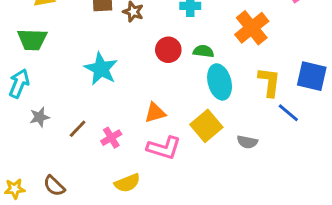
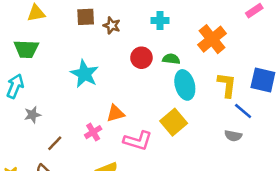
orange triangle: (155, 113) -> (115, 113), moved
brown line: (78, 129) -> (55, 143), moved
gray semicircle: (247, 142) -> (233, 136), moved

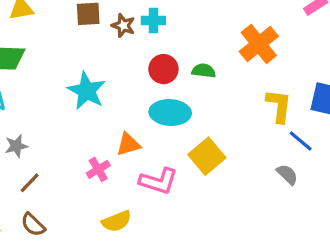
cyan cross: (160, 21) -> (153, 21), moved
cyan ellipse: (185, 85) -> (170, 113), moved, turned -72
gray semicircle: (233, 136) -> (287, 174), turned -147
brown line: (55, 143) -> (30, 183), moved

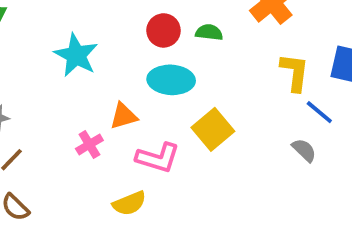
yellow semicircle: (117, 221) -> (129, 203), moved

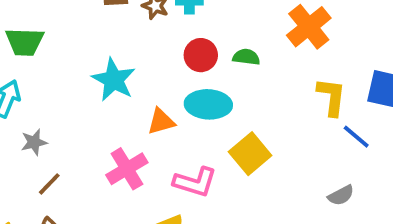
orange triangle: (124, 116) -> (161, 121), moved
pink cross: (89, 144) -> (127, 169), size x1.5
gray semicircle: (304, 150) -> (341, 195), moved, turned 108

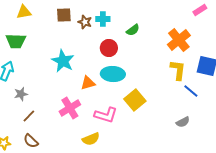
orange cross: (309, 27) -> (179, 40), moved
green semicircle: (246, 57) -> (133, 30), moved, turned 136

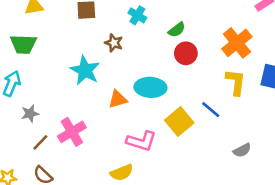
cyan cross: (103, 19) -> (137, 15), turned 32
brown star: (85, 22) -> (114, 43), moved
red circle: (109, 48) -> (186, 53), moved
blue line: (191, 91) -> (211, 110), moved
pink cross: (70, 108) -> (72, 132), moved

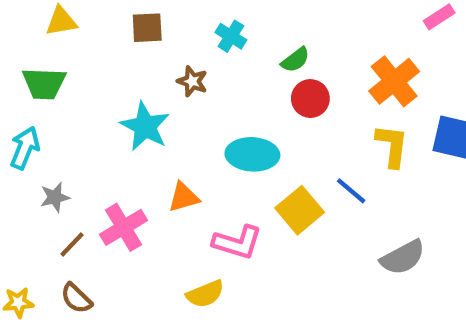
orange triangle: (118, 99) -> (184, 197), moved
gray semicircle: (242, 150) -> (403, 257), size x1.5

